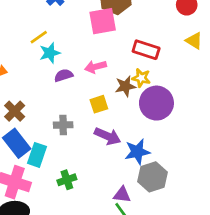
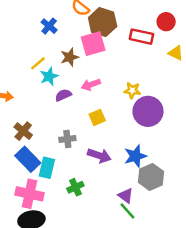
red rectangle: (146, 50) -> (141, 37), moved
brown star: (125, 86) -> (70, 57), moved
purple arrow: (108, 136) -> (99, 156), moved
purple triangle: (122, 195) -> (126, 196), turned 35

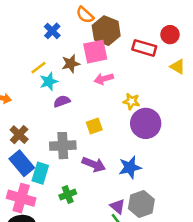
pink arrow: (91, 85) -> (104, 79), moved
gray cross: (67, 139) -> (63, 146), size x1.5
gray hexagon: (151, 177) -> (141, 204), moved

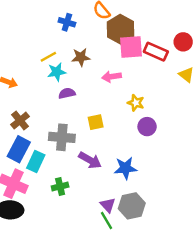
blue cross: (52, 31) -> (67, 22), turned -35
pink square: (95, 52) -> (131, 47), moved
purple circle: (146, 123) -> (147, 127), size x0.6
blue rectangle: (22, 163) -> (19, 149), turned 60

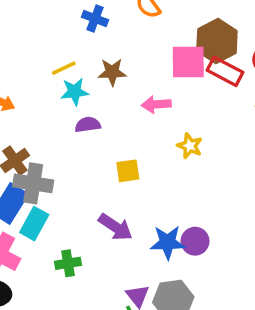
brown hexagon: (120, 29) -> (217, 41), moved
purple circle: (147, 127) -> (195, 241), moved
gray cross: (62, 137) -> (33, 183), moved

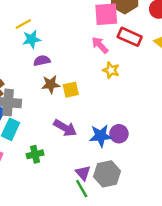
red rectangle: (225, 71) -> (130, 37), moved
brown star: (112, 72) -> (51, 84), moved
pink arrow: (156, 104) -> (100, 45), moved, turned 54

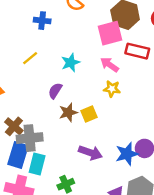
cyan star: (32, 39) -> (71, 63), moved
purple semicircle: (42, 61) -> (55, 91), turned -35
yellow star: (111, 70) -> (112, 89), moved

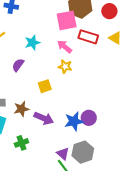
brown star: (68, 112) -> (21, 109), moved

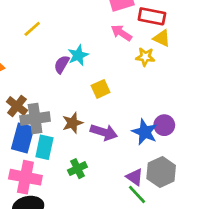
yellow triangle: (115, 38) -> (162, 38), moved
cyan star: (32, 43) -> (78, 55), moved
yellow star: (65, 67) -> (145, 57), moved
blue star: (74, 121) -> (145, 132), turned -30

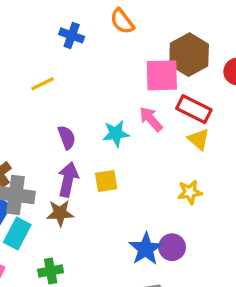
cyan star: (78, 55) -> (116, 134), moved
yellow star: (145, 57) -> (190, 192), moved, turned -30
purple semicircle: (62, 64) -> (67, 137), turned 114
purple arrow: (104, 132) -> (68, 179), moved, turned -110

